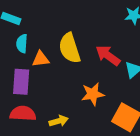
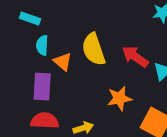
orange triangle: (41, 59) -> (63, 62), turned 48

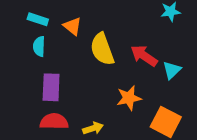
cyan semicircle: (42, 45) -> (39, 46), moved
orange triangle: (63, 62) -> (72, 26), moved

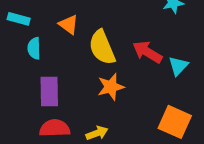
cyan rectangle: (38, 19) -> (19, 19), moved
orange star: (129, 98) -> (111, 87), moved

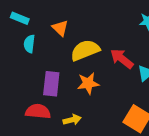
yellow semicircle: (102, 47) -> (85, 50), turned 84
purple rectangle: (49, 92) -> (51, 84), moved

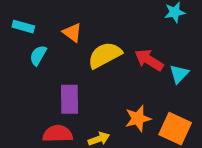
cyan semicircle: (29, 44) -> (38, 55), turned 30
orange star: (88, 83) -> (138, 119), moved

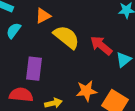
orange triangle: (72, 32) -> (43, 16), turned 49
yellow semicircle: (105, 55) -> (66, 37), turned 60

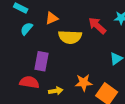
yellow semicircle: (66, 37) -> (70, 37), turned 140
red arrow: (101, 46) -> (97, 26), moved

